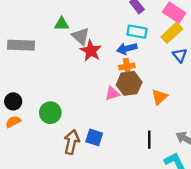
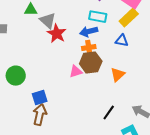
blue triangle: (180, 55) -> (122, 41), moved, turned -40
green circle: (50, 113) -> (16, 76), moved
blue square: (94, 137) -> (40, 98), moved, turned -35
black line: (149, 140) -> (109, 113), turned 35

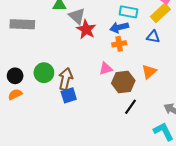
brown hexagon: (91, 63) -> (123, 82), moved
black line: (109, 113) -> (130, 107), moved
brown arrow: (40, 115) -> (66, 79), moved

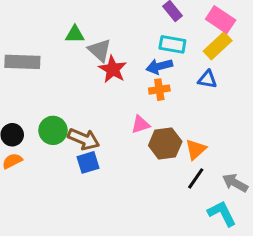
orange triangle: (149, 72) -> (196, 149), moved
brown arrow: (66, 79) -> (84, 139), turned 100
black line: (130, 107) -> (196, 178), moved

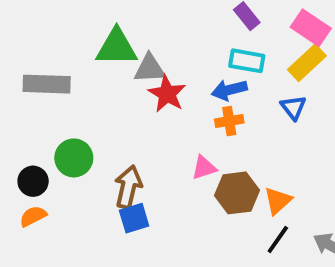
green triangle: (75, 34) -> (117, 47), size x1.6
gray triangle: (100, 50) -> (150, 69), turned -45
blue triangle: (207, 79) -> (293, 107), turned 42
green circle: (53, 130) -> (74, 158), moved
brown arrow: (84, 139) -> (128, 187), turned -100

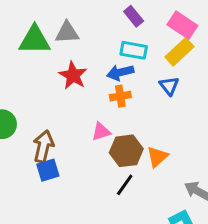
gray triangle: (150, 69) -> (67, 33), moved
black line: (278, 240) -> (125, 185), moved

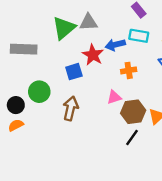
green triangle: (35, 40) -> (64, 28), turned -40
blue arrow: (120, 72) -> (115, 45), moved
blue square: (48, 170) -> (74, 72), moved

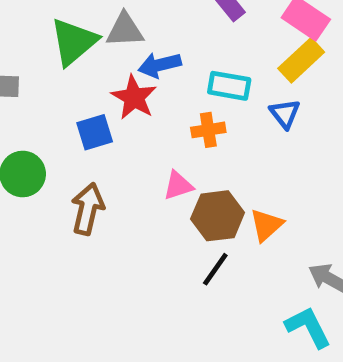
cyan rectangle: (139, 36) -> (229, 86), moved
blue arrow: (115, 45) -> (160, 65), moved

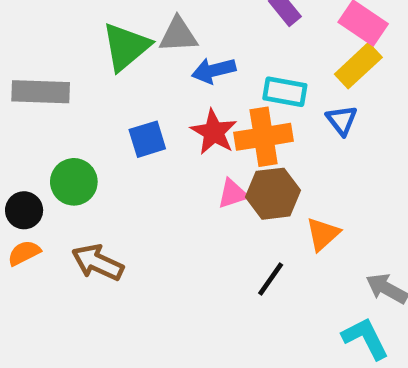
red star: (134, 97) -> (214, 132), moved
orange cross: (208, 130) -> (264, 137), size x1.6
brown arrow: (88, 209) -> (98, 262), moved, turned -78
brown hexagon: (218, 216) -> (273, 194), moved

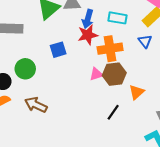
blue arrow: (214, 70) -> (88, 19), turned -60
cyan rectangle: (285, 92) -> (117, 18), moved
red star: (214, 132) -> (88, 35), moved, turned 30

